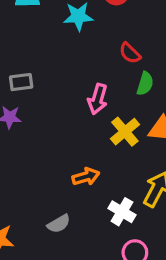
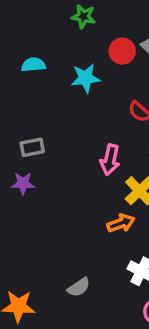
orange arrow: (86, 177) -> (121, 223), moved

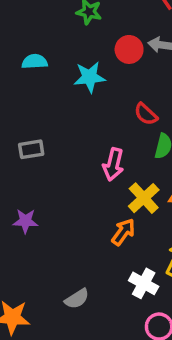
purple star: (23, 183) -> (25, 221), moved
orange arrow: (121, 223) -> (123, 232), turned -36

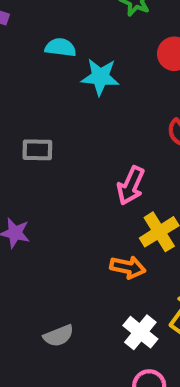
cyan star: (90, 77) -> (100, 77), moved
orange arrow: (123, 232) -> (128, 267), turned 56

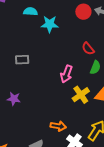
orange arrow: (128, 267) -> (58, 126), moved

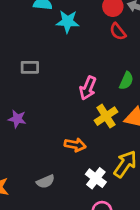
red semicircle: (88, 49) -> (118, 32), moved
orange arrow: (58, 126) -> (75, 145), moved

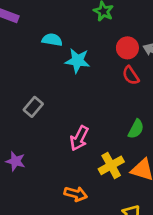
gray rectangle: (30, 67) -> (33, 107), turned -54
pink arrow: (88, 88) -> (79, 138), moved

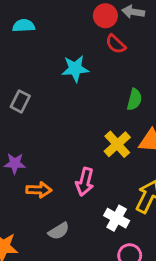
cyan star: (78, 61) -> (75, 69), moved
pink arrow: (79, 138) -> (85, 182), moved
orange arrow: (76, 194) -> (39, 190), moved

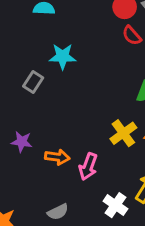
cyan star: (75, 69) -> (63, 56), moved
orange arrow: (39, 190) -> (57, 157), moved

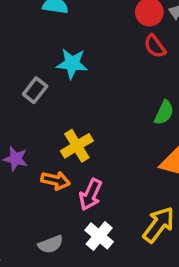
yellow cross: (123, 133) -> (77, 146), moved
white cross: (115, 205) -> (99, 236), moved

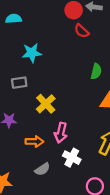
gray rectangle: (35, 90) -> (19, 83), moved, turned 56
orange arrow: (56, 180) -> (34, 142), moved

